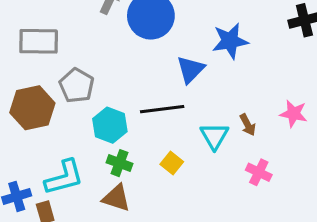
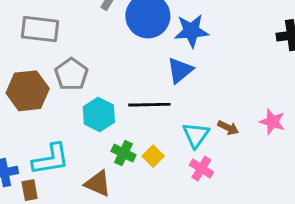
blue star: (230, 41) -> (191, 31), moved
brown arrow: (248, 125) -> (228, 128), turned -42
green cross: (119, 163) -> (123, 153), moved
pink cross: (259, 172) -> (201, 169), moved

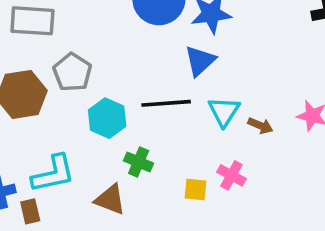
cyan triangle: (196, 135) -> (224, 111), moved
yellow square: (153, 156) -> (195, 190), moved, turned -36

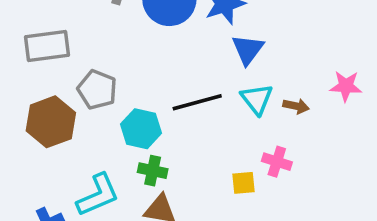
blue triangle: (200, 61) -> (248, 49), moved
green cross: (139, 162) -> (153, 171), moved

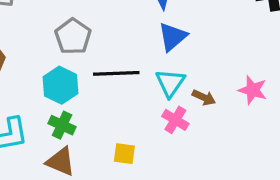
gray pentagon: (97, 90) -> (73, 36), moved
pink cross: (277, 162) -> (175, 120), moved
yellow square: (244, 183) -> (124, 154), moved

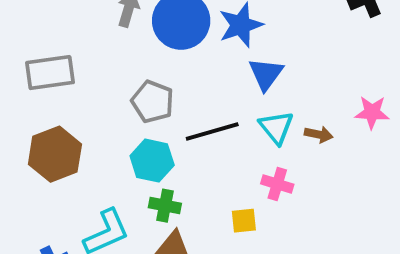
pink cross: (175, 120) -> (277, 184), moved

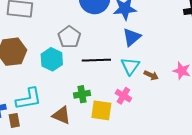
cyan hexagon: (152, 161) -> (52, 59), moved
green cross: (165, 206) -> (82, 94), moved, turned -35
yellow square: (244, 221) -> (101, 110), size x1.5

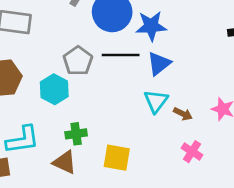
black line: (96, 60) -> (121, 55), moved
green cross: (82, 94) -> (76, 134), moved
pink cross: (123, 96) -> (192, 152), moved

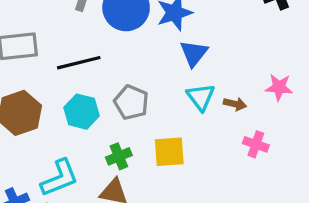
black line: (121, 55) -> (79, 63), moved
gray pentagon: (78, 61) -> (131, 102), moved
yellow square: (117, 158) -> (169, 152), moved

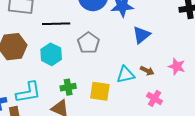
blue triangle: (194, 53) -> (141, 35), moved
cyan triangle: (201, 97) -> (126, 75), moved, turned 42
gray pentagon: (131, 102) -> (88, 43), moved

